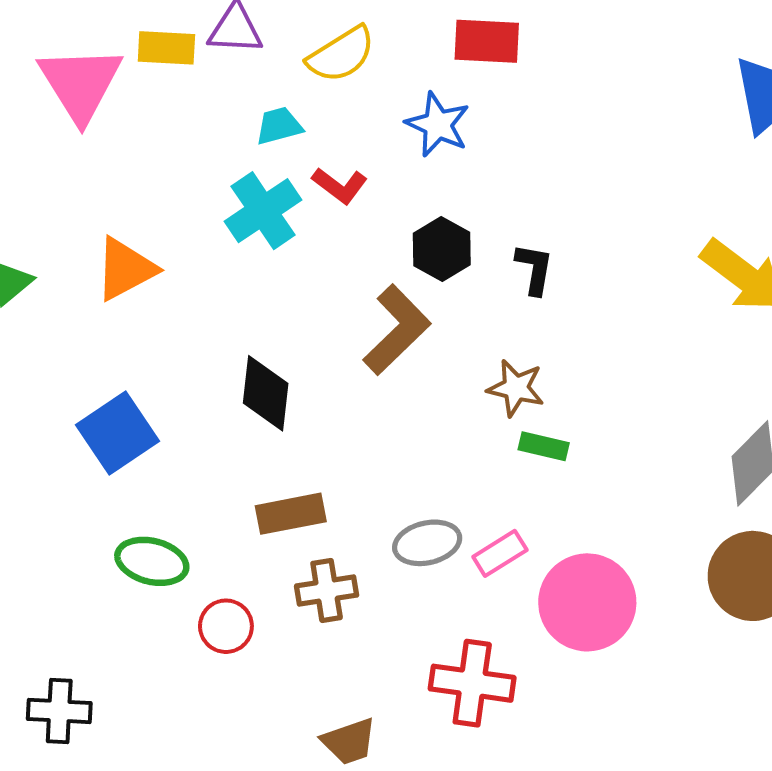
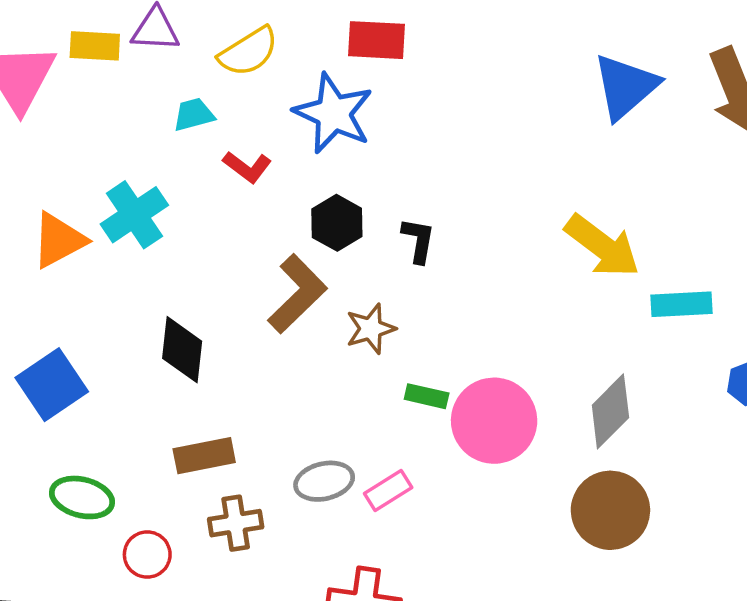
blue star: (438, 125) -> (333, 113), size x1.4
cyan cross: (263, 211) -> (134, 215), moved
brown star: (516, 388) -> (371, 329), moved, turned -30
pink circle: (587, 602) -> (494, 421), moved

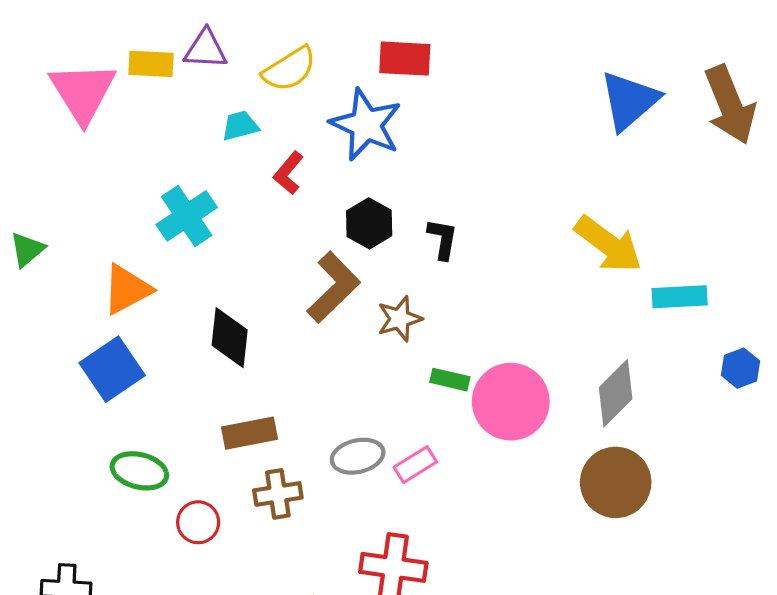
red L-shape: (247, 167) -> (288, 173), turned 93
orange triangle: (59, 240) -> (127, 289), moved

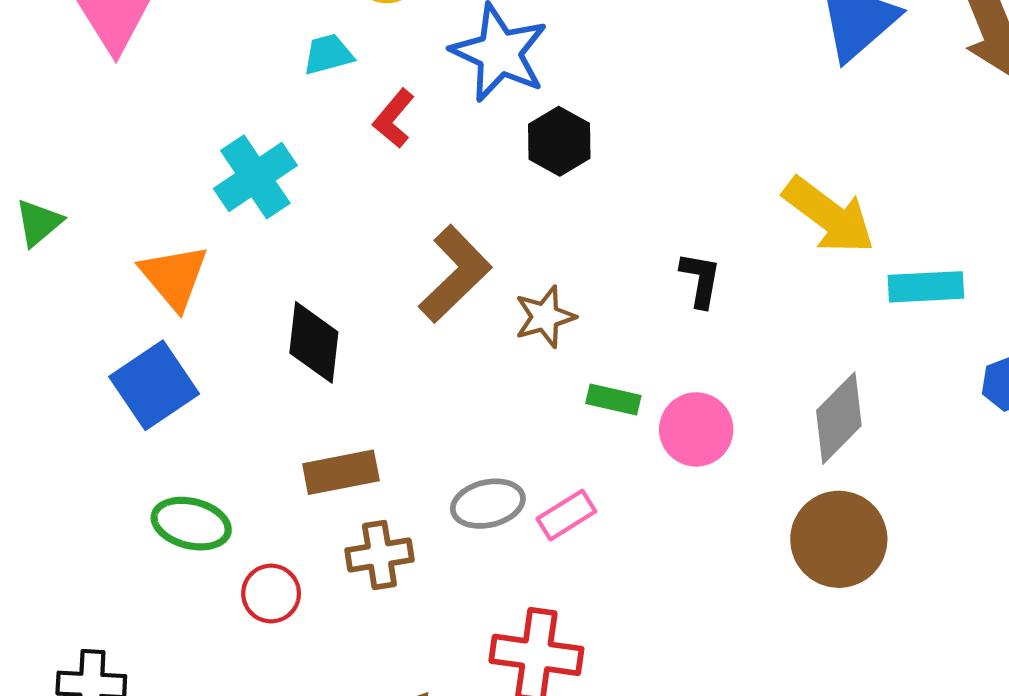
black hexagon: (369, 223) -> (559, 141), moved
black L-shape: (443, 239) -> (700, 280), moved
orange triangle: (127, 289) -> (174, 277), turned -42
pink circle: (511, 402) -> (696, 429), size x0.7

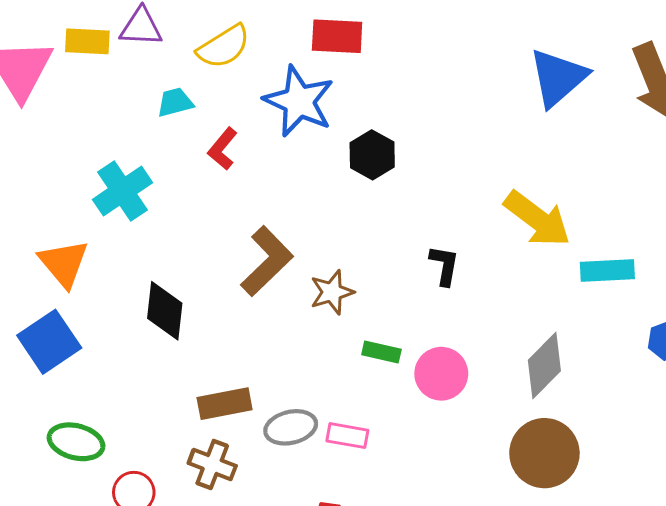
black hexagon: (559, 141) -> (372, 155), moved
brown rectangle: (341, 472) -> (225, 404), moved
pink rectangle: (566, 515) -> (347, 436), turned 42
brown cross: (379, 555) -> (212, 464), turned 30

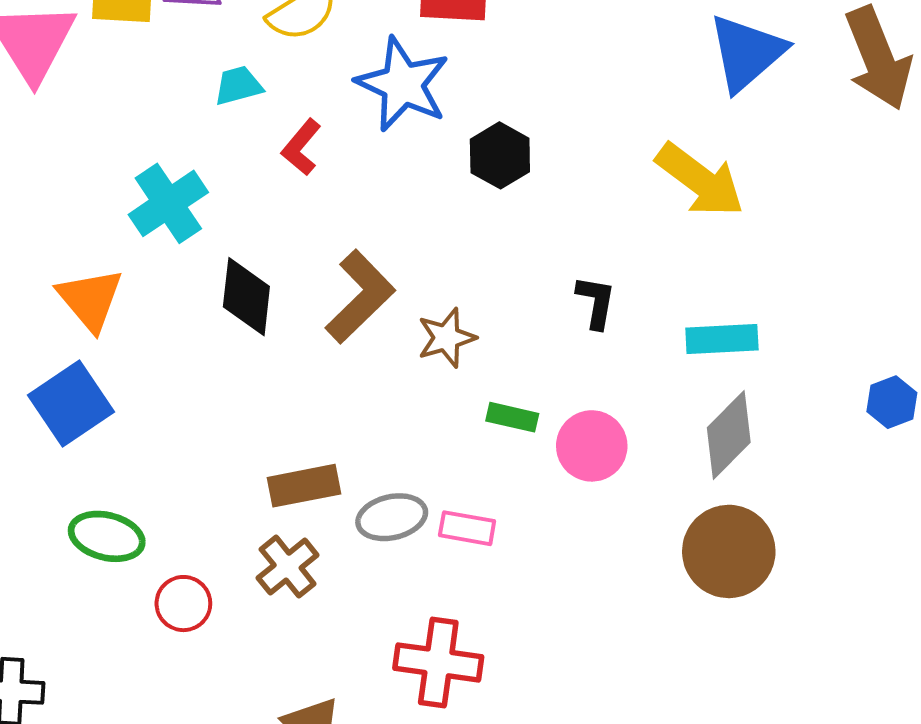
yellow arrow: (537, 219) -> (700, 180), moved
cyan rectangle: (607, 271) -> (722, 339), moved
black diamond: (165, 311) -> (246, 297), moved
brown cross: (212, 464) -> (288, 567), turned 30

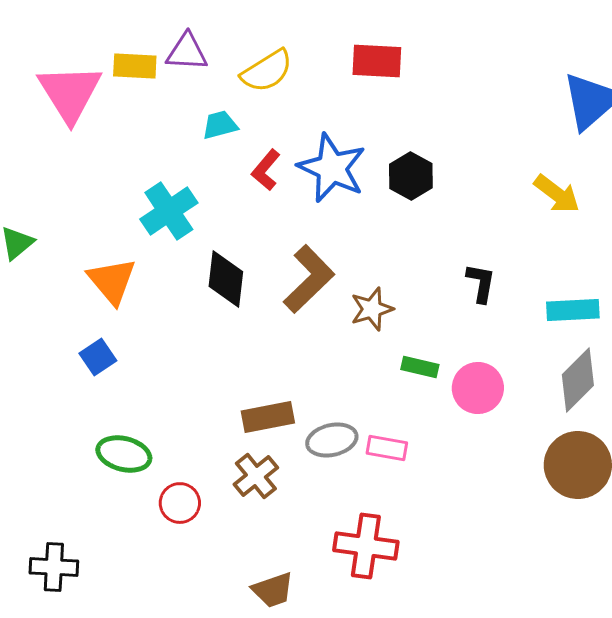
blue star: (403, 84) -> (332, 168), moved
yellow arrow: (700, 180) -> (557, 194), size x0.7
blue square: (71, 403) -> (98, 357), size x0.6

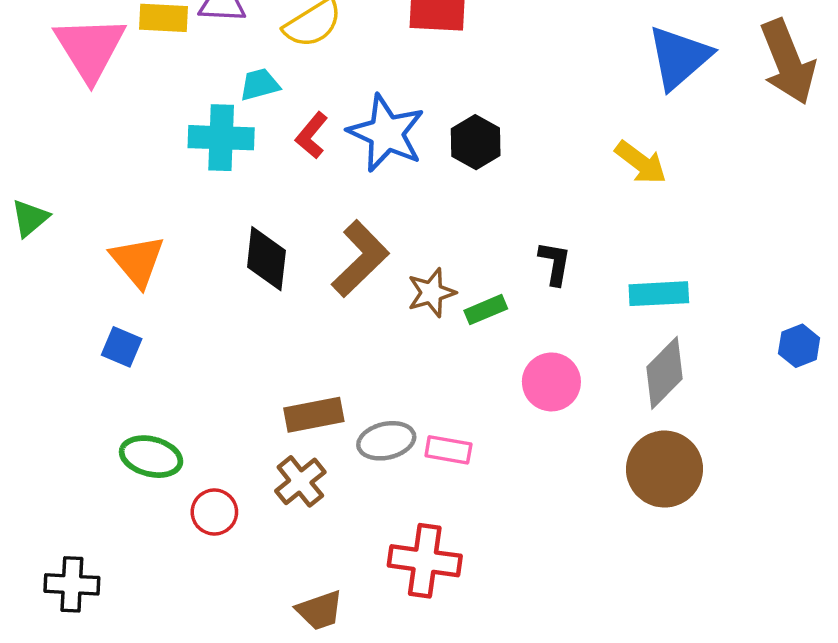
cyan cross: (169, 211) -> (221, 138), moved, turned 36
blue square: (98, 357) -> (122, 347), turned -33
green rectangle: (420, 367) -> (486, 310), moved, turned -36

